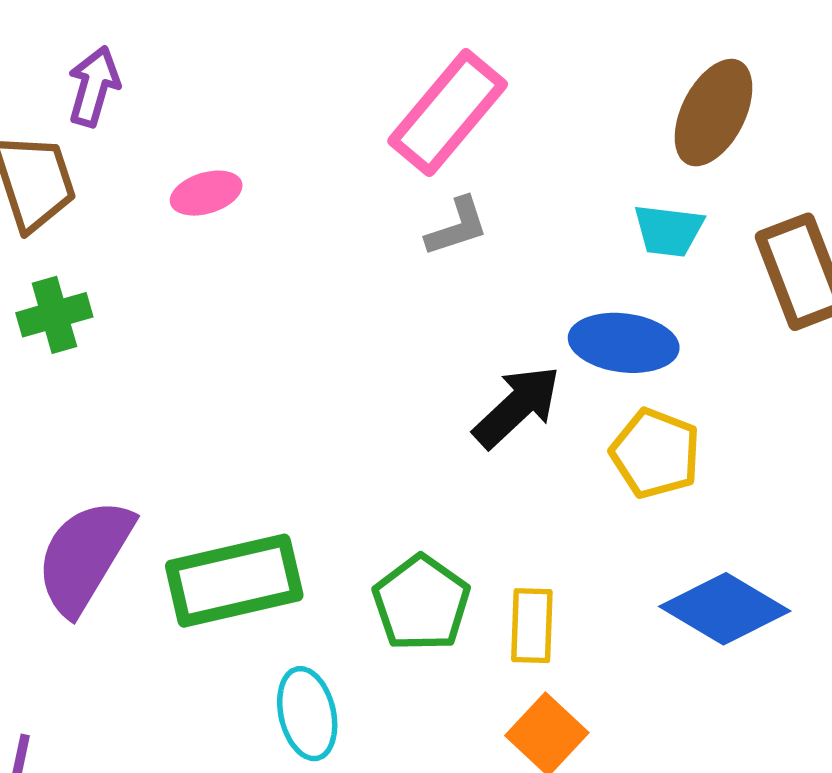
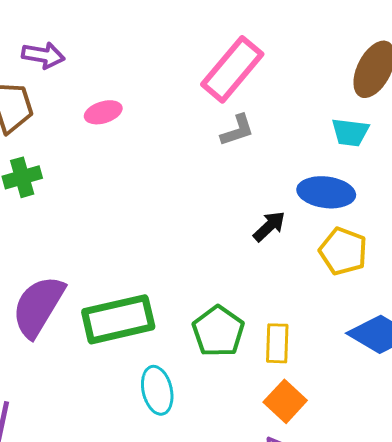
purple arrow: (94, 86) -> (43, 55), turned 84
black arrow: (517, 407) -> (269, 226), size x0.7

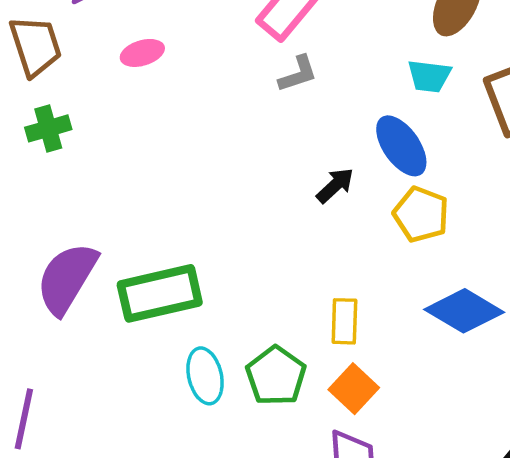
blue ellipse: (326, 192) -> (401, 146), turned 48
green pentagon: (218, 331) -> (276, 376), moved

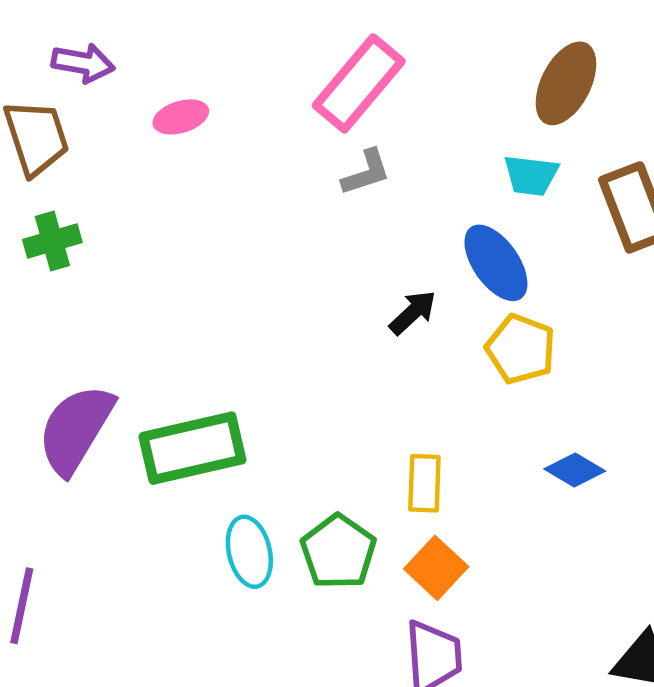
pink ellipse: (142, 53) -> (181, 117), moved
blue diamond: (464, 311) -> (575, 470), size x0.6

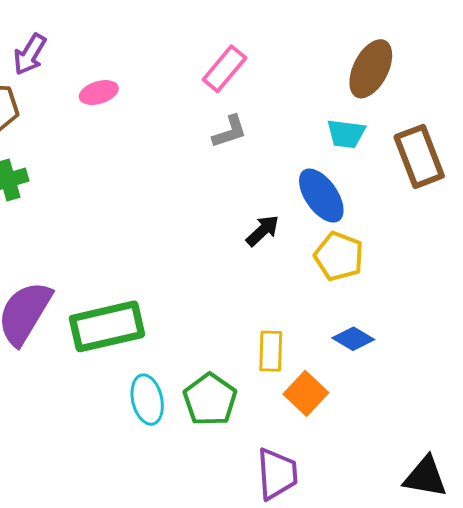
purple arrow: (83, 63) -> (30, 54), turned 111
pink rectangle: (359, 83) -> (224, 69), size x0.7
blue diamond: (575, 470) -> (353, 339), moved
orange square: (436, 568) -> (306, 393), moved

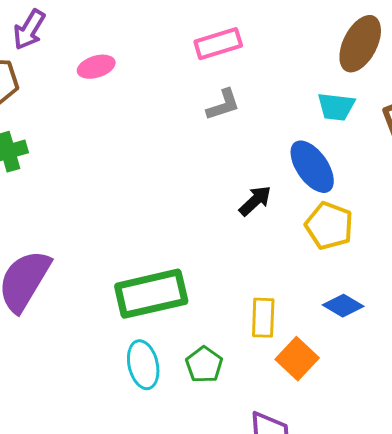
pink rectangle: (224, 69) -> (218, 44), turned 33
green rectangle: (107, 326) -> (151, 294), moved
green pentagon: (210, 400) -> (204, 365), size x0.7

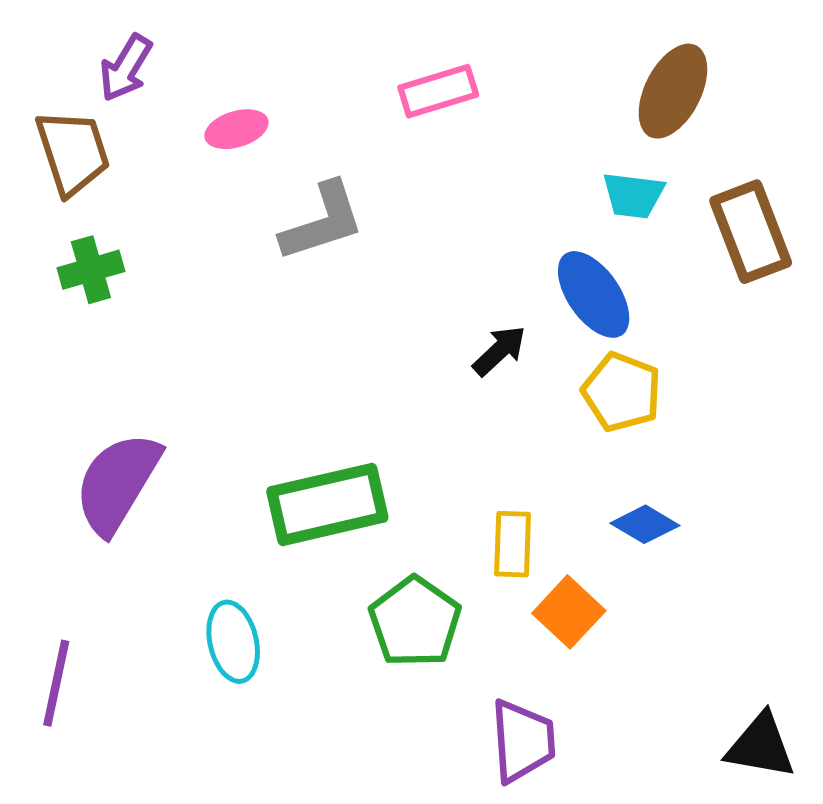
gray L-shape: (223, 105) -> (322, 222), moved, size x1.5
cyan ellipse: (143, 365) -> (233, 642), moved
green pentagon: (204, 365) -> (415, 622), size x1.5

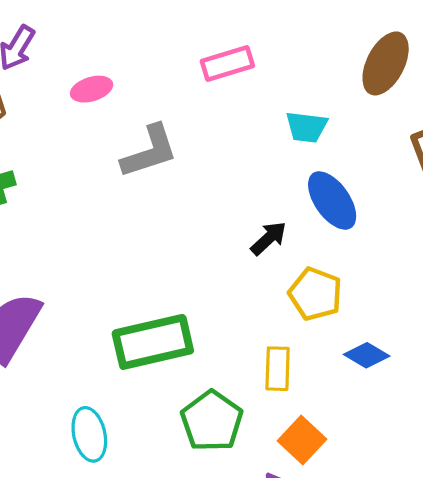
cyan trapezoid: (633, 195) -> (306, 127), moved
yellow pentagon: (622, 392) -> (315, 294), moved
orange square: (569, 612) -> (302, 440), moved

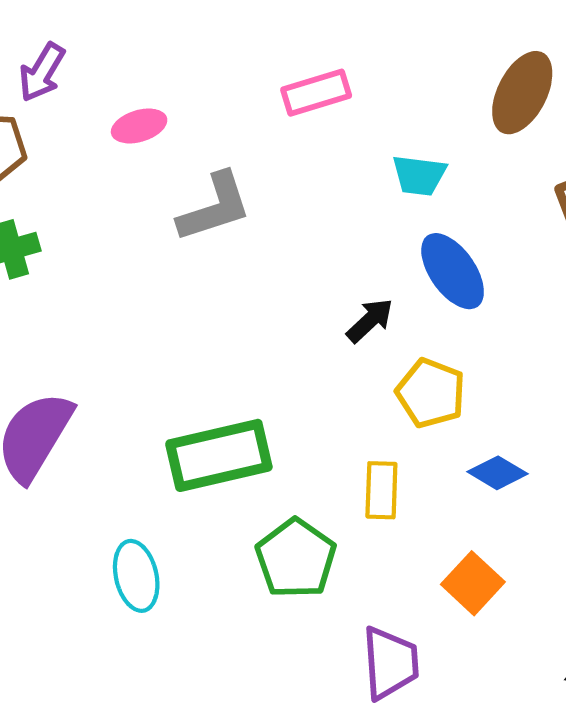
orange square: (302, 440) -> (473, 583), moved

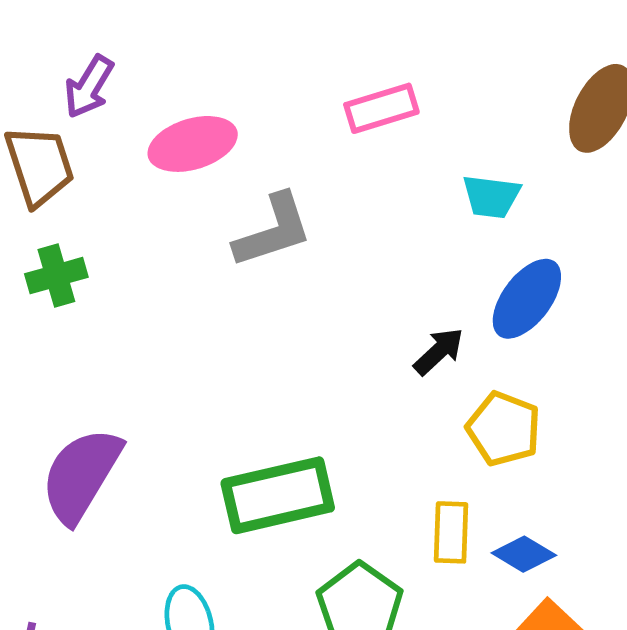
pink ellipse: (139, 126) -> (193, 144), size x1.5
blue ellipse: (453, 271) -> (527, 299), turned 72
blue diamond: (498, 473) -> (524, 554), moved

